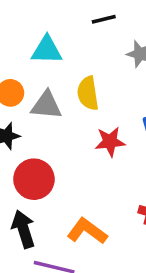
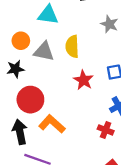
red star: (110, 142) -> (83, 80), turned 30
orange L-shape: (87, 231) -> (52, 124), moved

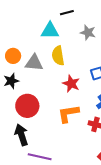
cyan triangle: (48, 15) -> (50, 31), moved
orange L-shape: (52, 124) -> (68, 114), moved, turned -45

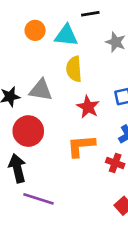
orange circle: (13, 56) -> (35, 30), moved
gray triangle: (34, 63) -> (41, 90), moved

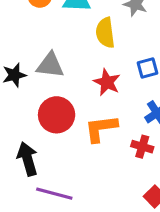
yellow semicircle: (74, 69) -> (105, 33), moved
red circle: (28, 131) -> (57, 115), moved

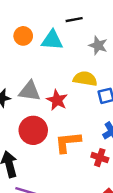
yellow semicircle: (105, 33) -> (85, 79), moved, turned 105
red star: (107, 82) -> (57, 100), moved

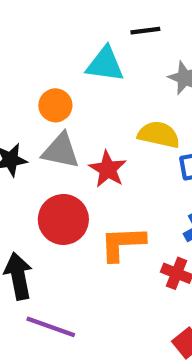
orange circle: (23, 36) -> (55, 105), moved

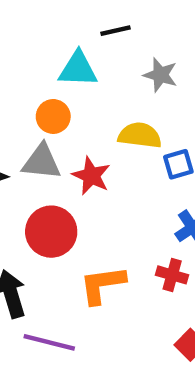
orange circle: (55, 105) -> (53, 116), moved
orange L-shape: (122, 243) -> (102, 285), moved

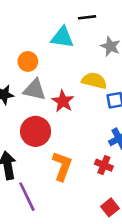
orange circle: (53, 116) -> (28, 61), moved
orange L-shape: (102, 285) -> (62, 166), turned 112
purple line: (49, 342) -> (27, 197), turned 44

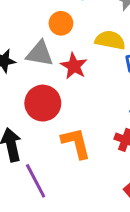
orange circle: (28, 61) -> (61, 23), moved
orange L-shape: (62, 166) -> (76, 143), turned -32

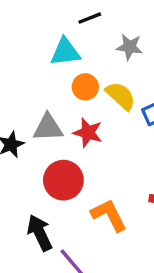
orange circle: (61, 23) -> (85, 87), moved
yellow semicircle: (110, 40) -> (121, 96), turned 44

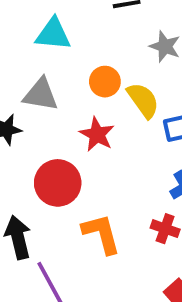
cyan triangle: (65, 52) -> (53, 34), moved
gray triangle: (48, 128) -> (41, 95), moved

